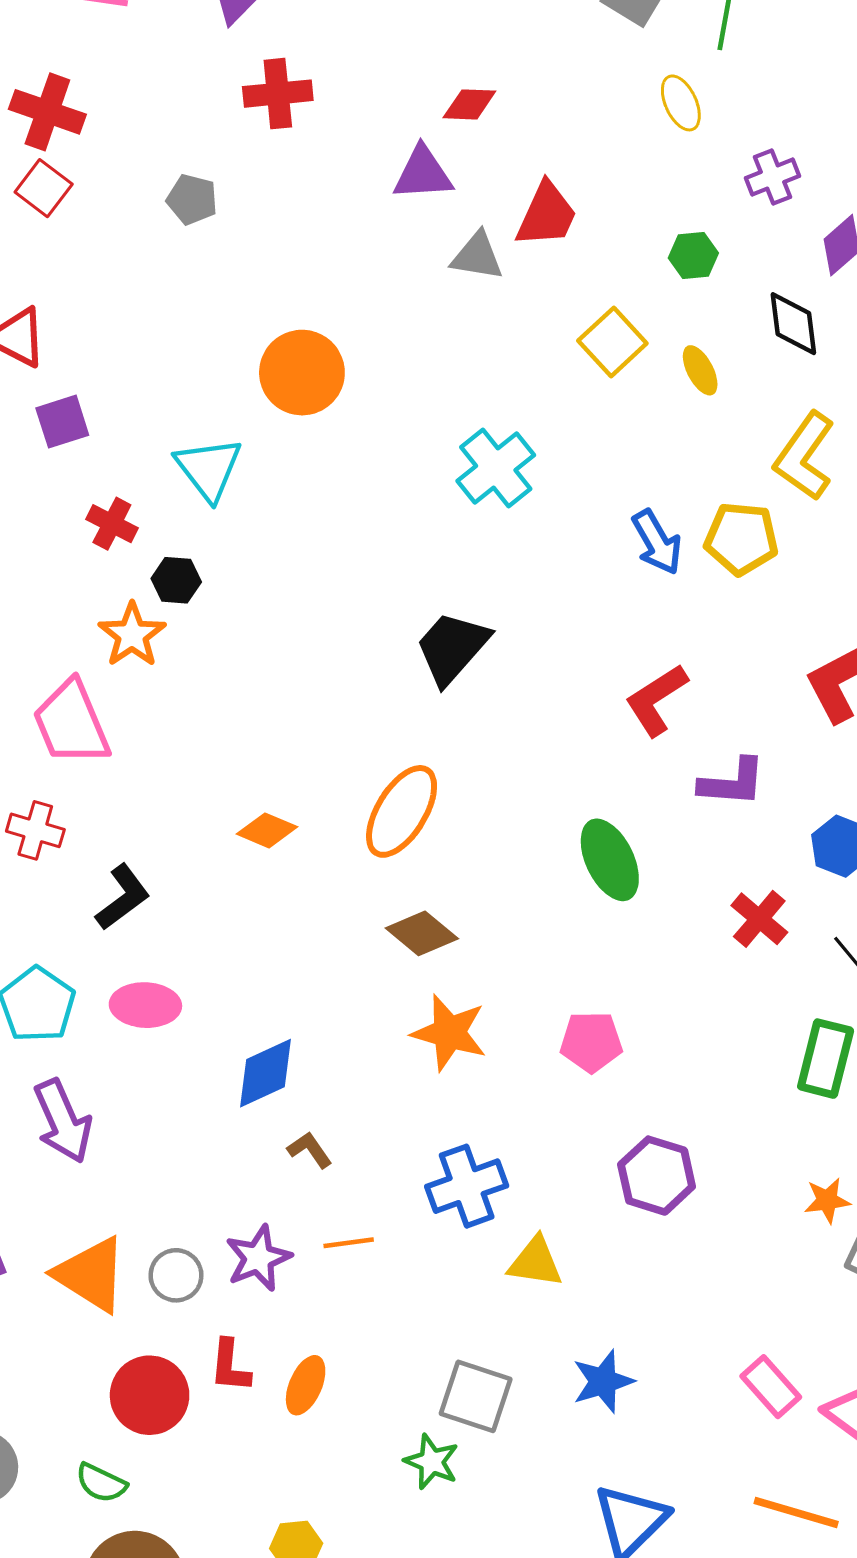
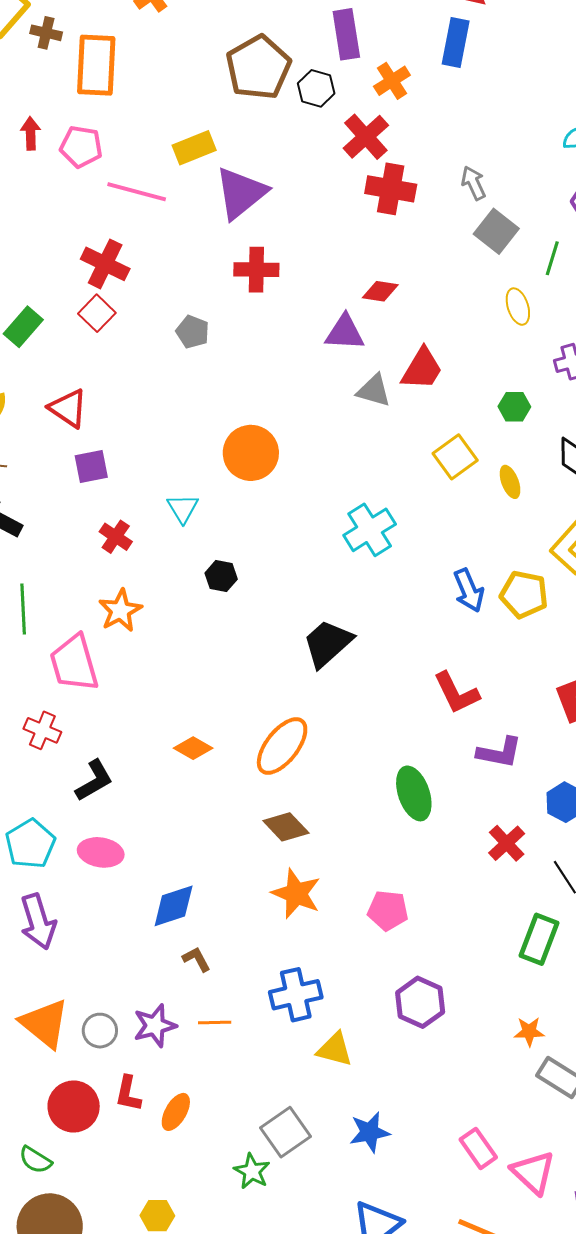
cyan triangle: (209, 469) -> (183, 508), size x0.7
black hexagon: (176, 580) -> (221, 576), moved
red L-shape: (656, 700) -> (456, 693), turned -90
gray square: (476, 1396) -> (286, 1132), turned 30

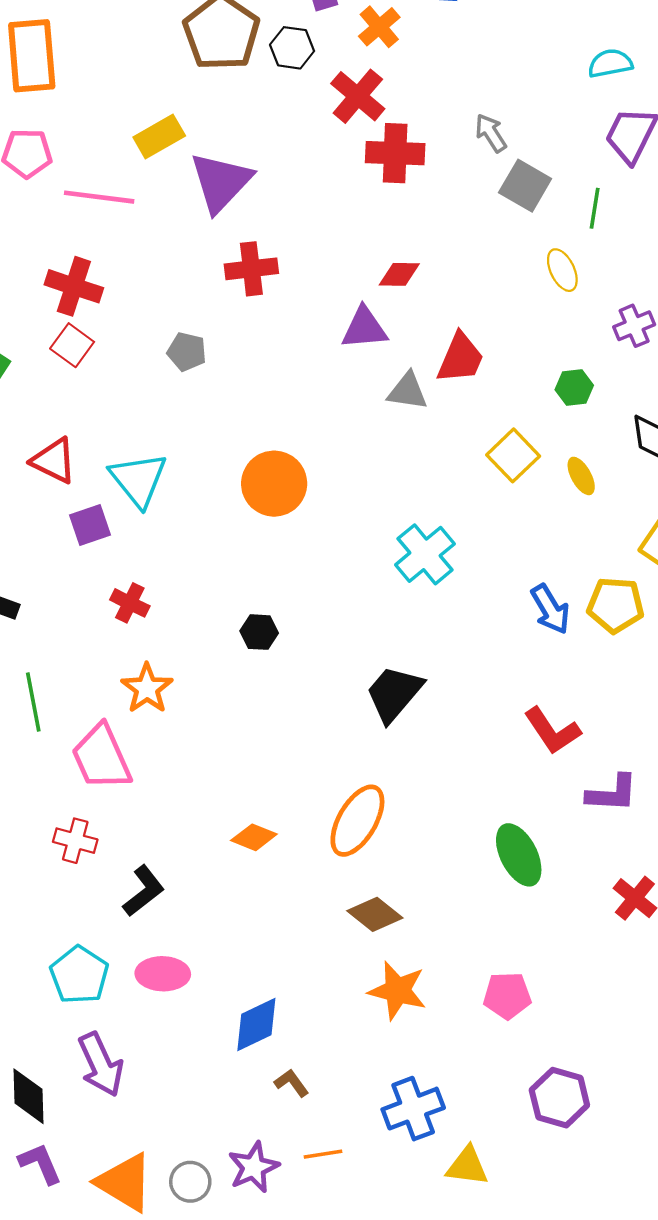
cyan triangle: (183, 508) -> (138, 480), moved, size x1.6

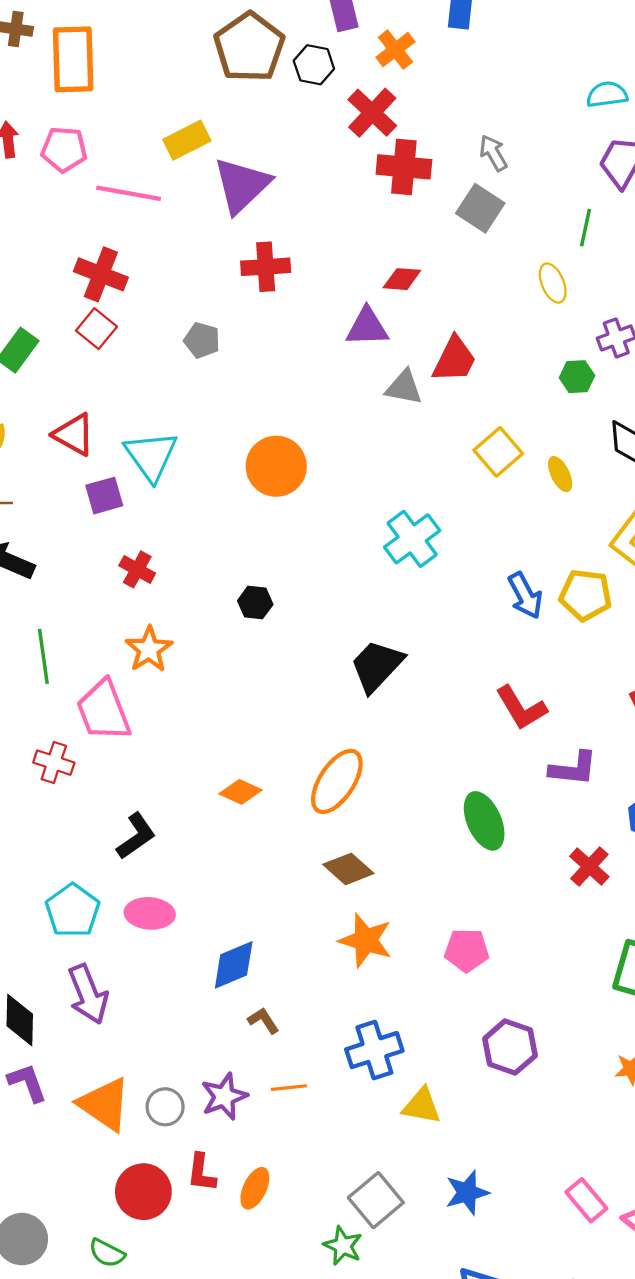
gray square: (525, 186) -> (480, 208), moved
green hexagon: (574, 388) -> (577, 377), moved
red cross: (75, 841) -> (54, 763), moved

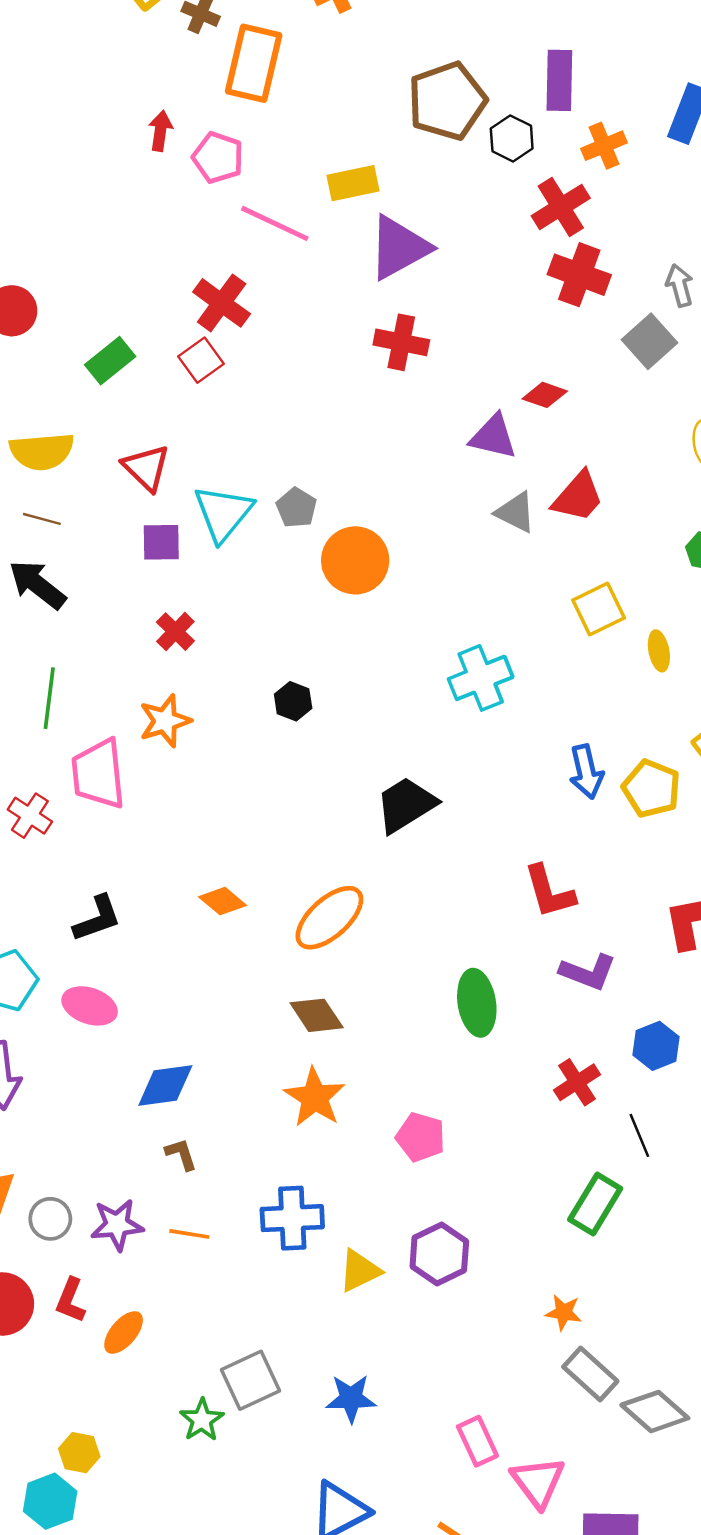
gray pentagon: (202, 340) -> (296, 508), moved
yellow triangle: (422, 1106) -> (360, 1271), moved, turned -51

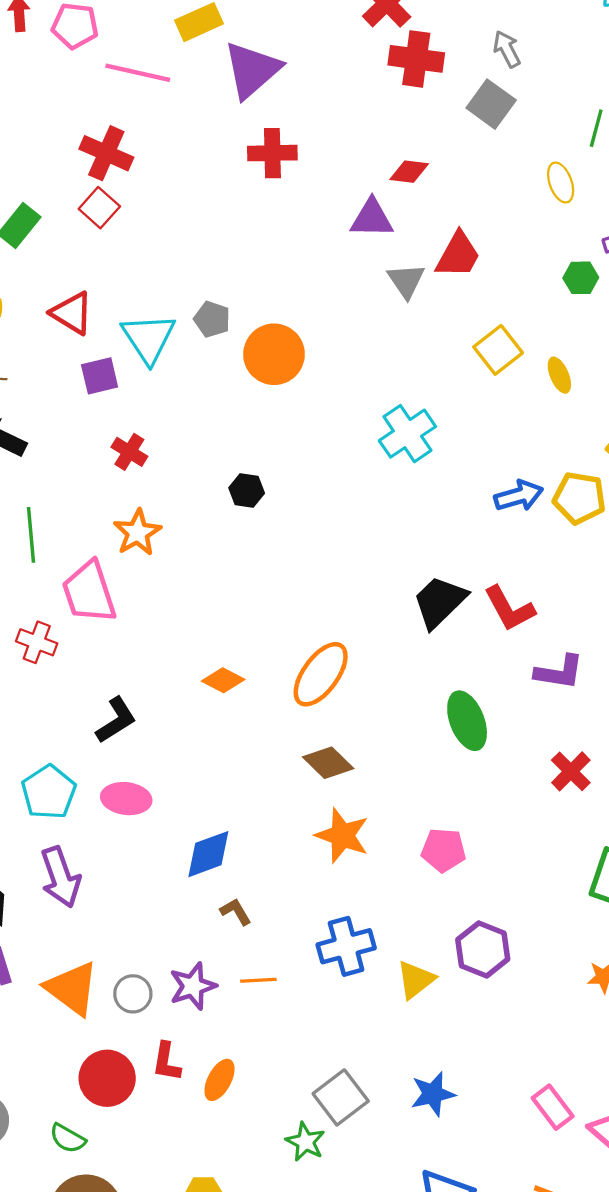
gray triangle: (516, 512) -> (406, 281), turned 42
blue arrow: (586, 772) -> (519, 496), turned -81
black trapezoid: (406, 805) -> (440, 602), moved

